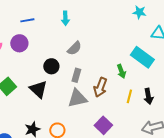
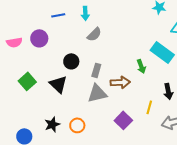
blue line: (27, 20) -> (58, 15), moved
gray semicircle: (74, 48) -> (94, 34), moved
brown arrow: (100, 87) -> (120, 82), turned -114
yellow line: (129, 96) -> (149, 107), moved

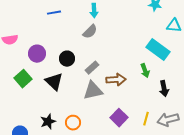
cyan arrow: (85, 13) -> (94, 11), moved
purple circle: (39, 38) -> (37, 54), moved
green arrow: (141, 66) -> (145, 71), moved
gray rectangle: (96, 70) -> (92, 68), turned 32
yellow line: (149, 107) -> (146, 119), moved

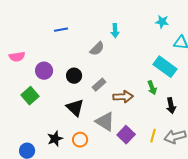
cyan arrow: (94, 11) -> (115, 31), moved
black triangle: (54, 82) -> (75, 108), moved
gray triangle: (93, 91) -> (105, 122), moved, turned 45

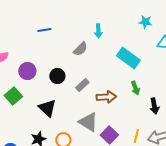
cyan rectangle: (165, 67) -> (128, 58), moved
black triangle: (75, 108) -> (47, 108), moved

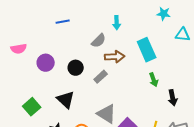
cyan rectangle: (128, 58) -> (147, 50), turned 30
green square: (13, 96) -> (32, 107), moved
brown arrow: (106, 97) -> (115, 57), moved

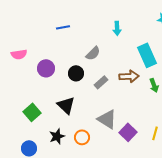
gray semicircle: (99, 41) -> (93, 53), moved
brown arrow: (115, 57) -> (129, 76), moved

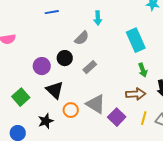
cyan arrow: (117, 28) -> (98, 18), moved
purple circle: (46, 68) -> (42, 66), moved
brown arrow: (129, 76) -> (136, 94), moved
orange circle: (82, 137) -> (71, 110), moved

